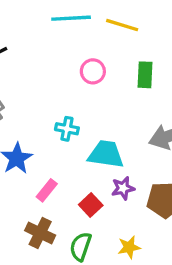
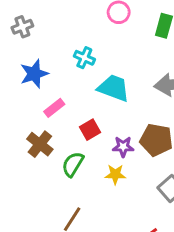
purple star: (123, 188) -> (123, 147), moved

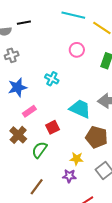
cyan trapezoid: (114, 88) -> (80, 109), moved
purple star: (123, 147) -> (69, 176), moved
yellow star: (115, 174) -> (77, 159), moved

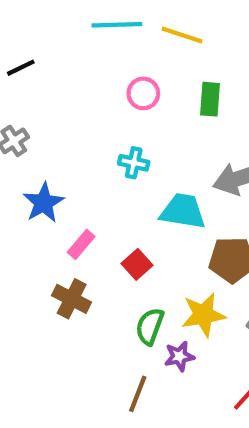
cyan cross: (52, 79) -> (134, 163), moved
green semicircle: (39, 150) -> (150, 326), moved
yellow star: (77, 159) -> (203, 315), size x1.5
purple star: (69, 176) -> (179, 356), moved

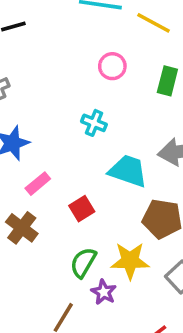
purple star: (179, 356) -> (104, 292), turned 30

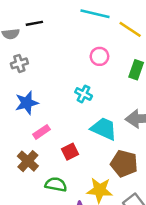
green semicircle: (83, 263) -> (56, 184), moved, turned 65

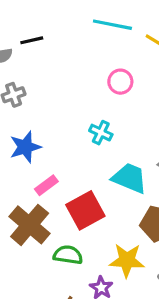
red square: (70, 152) -> (85, 210), size x1.6
brown cross: (28, 161) -> (30, 225), size x1.4

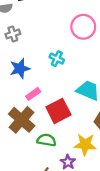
pink circle: (120, 82) -> (83, 27), size x1.5
cyan cross: (101, 133) -> (57, 59), moved

